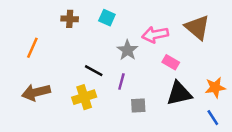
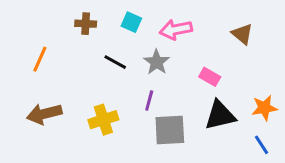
brown triangle: (197, 27) -> (242, 34), size x0.7
pink arrow: (155, 35) -> (176, 30), moved
black line: (94, 71) -> (115, 62), moved
gray square: (138, 106) -> (170, 130), size x1.6

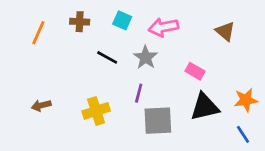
orange line: (40, 59) -> (38, 33), moved
brown arrow: (44, 114) -> (41, 105), size x0.6

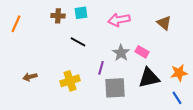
cyan square: (122, 20) -> (81, 13), moved, turned -32
orange line: (38, 33) -> (16, 24), moved
gray star: (146, 57) -> (121, 53), moved

